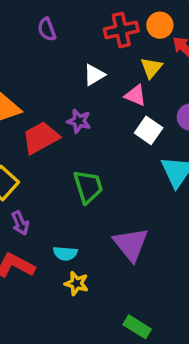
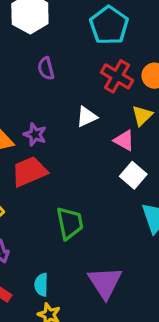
red cross: (121, 30) -> (117, 76), turned 36
purple star: (79, 121) -> (35, 134), moved
cyan semicircle: (65, 253) -> (41, 285), turned 80

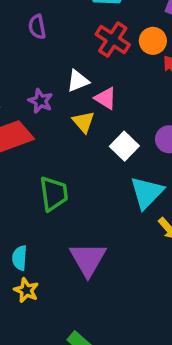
yellow triangle: (142, 116) -> (83, 122), moved, turned -30
purple star: (35, 134) -> (40, 101), moved
pink triangle: (124, 140) -> (106, 98), moved

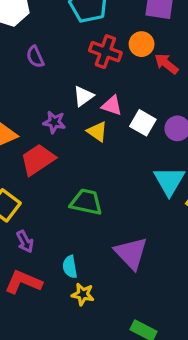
white square: (124, 146) -> (143, 123), moved
green trapezoid: (54, 194) -> (86, 202), turned -56

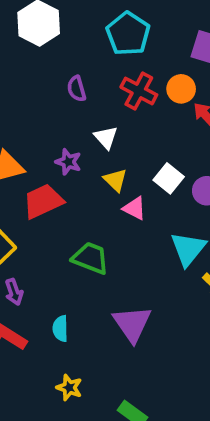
purple semicircle: (35, 57) -> (77, 89), moved
white triangle: (83, 96) -> (106, 137), turned -45
pink triangle: (112, 106) -> (135, 208), moved
yellow star: (83, 294) -> (69, 388), moved

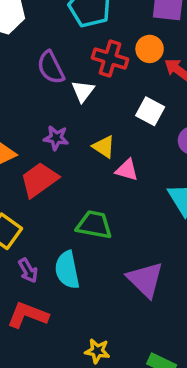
purple semicircle: (77, 89) -> (51, 67), size x1.4
white triangle: (106, 137) -> (83, 91), moved, turned 30
white square: (169, 178) -> (150, 111), moved
cyan semicircle: (60, 329) -> (67, 270), moved, size x1.5

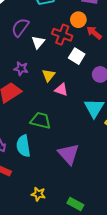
red cross: (110, 58) -> (62, 35), moved
purple semicircle: (51, 67) -> (20, 27), turned 60
yellow triangle: (104, 147) -> (49, 75), turned 32

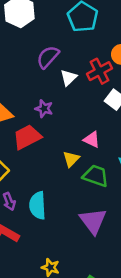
red cross: (62, 35) -> (99, 71), turned 36
yellow triangle: (49, 75) -> (71, 159), moved
green trapezoid: (41, 120) -> (96, 176), moved

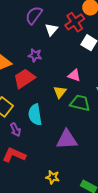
cyan semicircle: (38, 205) -> (35, 115), moved
purple triangle: (93, 221) -> (67, 139), moved, turned -50

